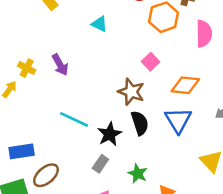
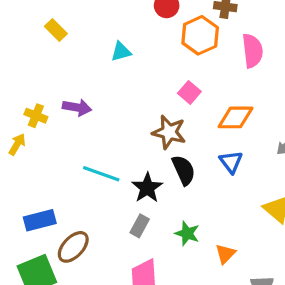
cyan triangle: (99, 24) -> (121, 52), turned -36
purple arrow: (60, 65) -> (77, 107), turned -45
blue triangle: (178, 120) -> (231, 162), size x0.7

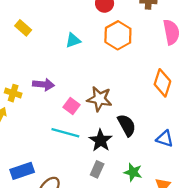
orange hexagon: (200, 35) -> (118, 35), moved
pink square: (189, 92) -> (71, 106), moved
orange diamond: (235, 117) -> (162, 83), turned -68
brown star: (169, 132) -> (99, 99), moved
blue triangle: (231, 162) -> (165, 139), moved, turned -30

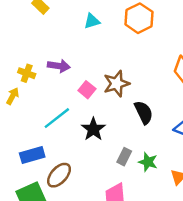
brown star: (99, 99) -> (117, 84), turned -30
cyan line: (65, 133) -> (57, 118), moved, turned -56
black star: (101, 140) -> (93, 129), moved
gray rectangle: (97, 169) -> (124, 157), moved

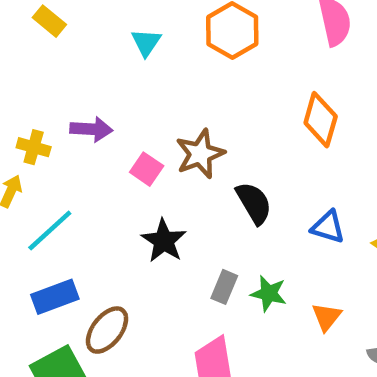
cyan triangle: (92, 21) -> (146, 42), turned -35
cyan line: (57, 118) -> (50, 231), moved

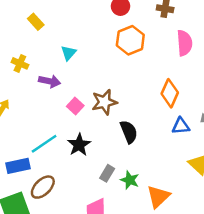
cyan triangle: (146, 42) -> (68, 53), moved
yellow cross: (34, 147) -> (20, 63), moved
blue triangle: (328, 227) -> (181, 126), moved, turned -30
cyan line: (50, 231) -> (44, 144), moved
orange triangle: (327, 317) -> (158, 197), size x1.5

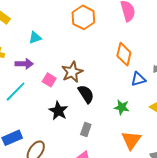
cyan triangle: (68, 53) -> (35, 38), turned 40
black semicircle: (129, 132) -> (86, 94), moved
cyan line: (44, 144) -> (16, 92), moved
green star: (130, 180) -> (122, 107), moved

